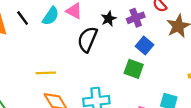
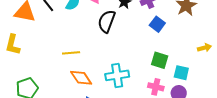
green square: (134, 69) -> (160, 60), moved

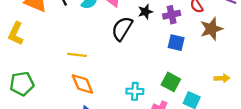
blue square: (157, 24) -> (176, 43), turned -35
cyan cross: (117, 75) -> (135, 91), moved, size x0.7

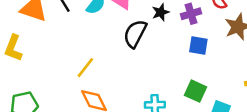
yellow line: (77, 55) -> (85, 68), turned -54

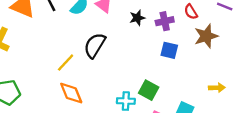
black semicircle: (135, 34) -> (95, 45), moved
green square: (196, 91) -> (149, 90), moved

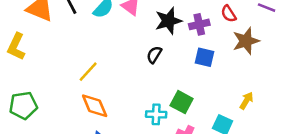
black star: (137, 18) -> (168, 21), size x1.5
black semicircle: (95, 45) -> (154, 55), moved, size x0.6
yellow arrow: (217, 88) -> (246, 101), moved, turned -56

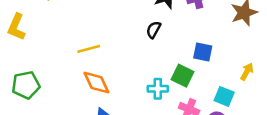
blue square: (204, 57) -> (203, 52), moved
yellow line: (88, 72) -> (89, 49), turned 35

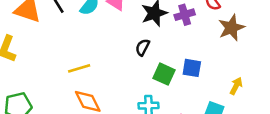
green square: (183, 76) -> (164, 74), moved

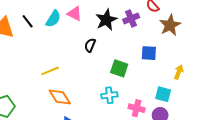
black semicircle: (143, 47) -> (90, 45), moved
blue square: (192, 68) -> (149, 53), moved

